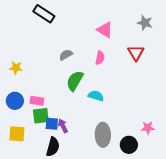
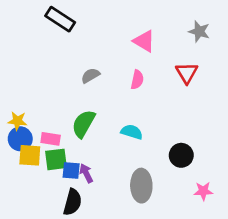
yellow star: (16, 68) -> (17, 121), moved
green semicircle: (75, 81) -> (84, 124), moved
pink star: (148, 128) -> (203, 191), moved
yellow square: (17, 134) -> (30, 155), moved
black circle: (129, 145) -> (181, 155), moved

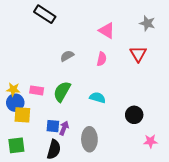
pink rectangle: (51, 139) -> (37, 90), moved
green square: (56, 159) -> (16, 145), moved
purple arrow: (86, 173) -> (64, 128), turned 48
gray ellipse: (141, 186) -> (89, 139), moved

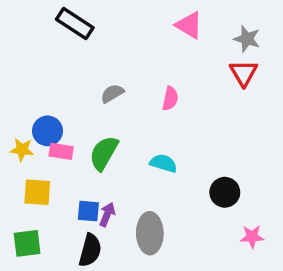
pink triangle: (107, 30) -> (189, 25), moved
red triangle: (138, 54) -> (244, 73), moved
blue circle: (15, 103) -> (47, 131), moved

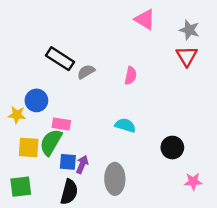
black rectangle: (75, 23) -> (60, 59), moved
pink rectangle: (61, 151) -> (61, 124), moved
green semicircle: (104, 153) -> (51, 142), moved

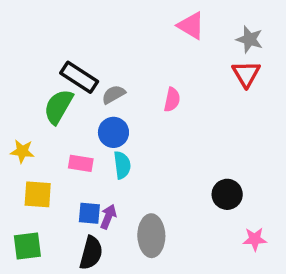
blue circle: (36, 100) -> (113, 132), moved
cyan semicircle: (125, 125) -> (122, 165), moved, turned 66
green semicircle: (51, 142) -> (58, 107), moved

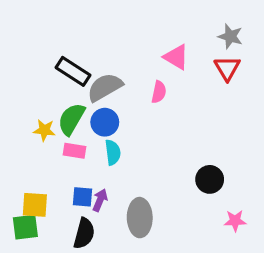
pink triangle: (191, 26) -> (176, 57), moved
gray semicircle: (113, 94) -> (105, 87), size x1.6
green semicircle: (58, 107) -> (71, 119), moved
yellow star: (22, 151) -> (44, 130), moved
yellow square: (38, 194) -> (35, 205), moved

